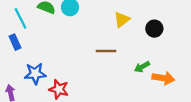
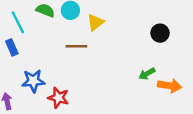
yellow triangle: (122, 20) -> (95, 22), moved
brown line: (106, 51) -> (76, 46), moved

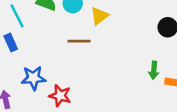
green arrow: (147, 74) -> (154, 70), turned -56

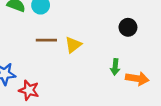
yellow triangle: (99, 16) -> (73, 45), moved

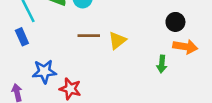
orange arrow: (137, 79) -> (185, 47), moved

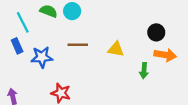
yellow triangle: (117, 41) -> (116, 49), moved, turned 48
blue star: (44, 71) -> (42, 57), moved

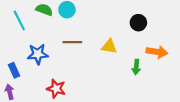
black circle: (156, 32) -> (138, 23), moved
blue rectangle: (17, 46) -> (14, 70), moved

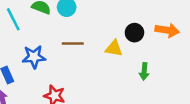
black circle: (138, 23) -> (134, 33), moved
orange arrow: (157, 52) -> (167, 30), moved

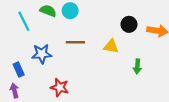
black circle: (134, 33) -> (129, 24), moved

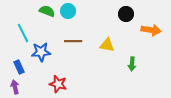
cyan line: (24, 21) -> (23, 33), moved
black circle: (129, 24) -> (126, 14), moved

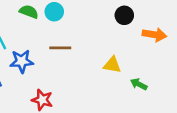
yellow triangle: (107, 45) -> (112, 65), moved
green arrow: (132, 64) -> (139, 84), moved, turned 112

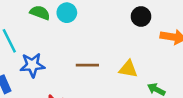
brown line: (60, 48) -> (87, 65), moved

